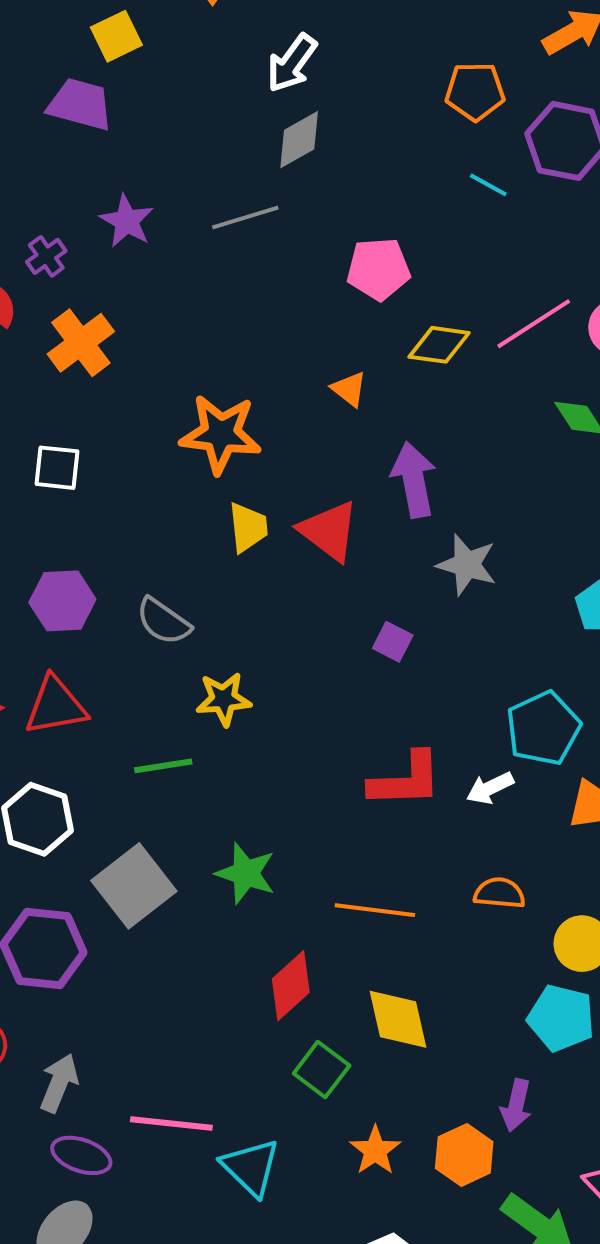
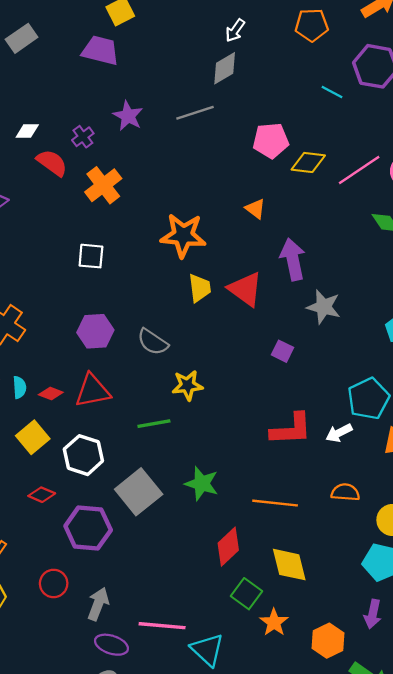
white arrow: (292, 63) -> (235, 30), moved, size x0.7
orange pentagon: (475, 91) -> (312, 25), moved
yellow diamond: (439, 345) -> (308, 162), moved
purple arrow: (516, 1105) -> (373, 614), moved
orange star: (375, 1150) -> (274, 622), moved

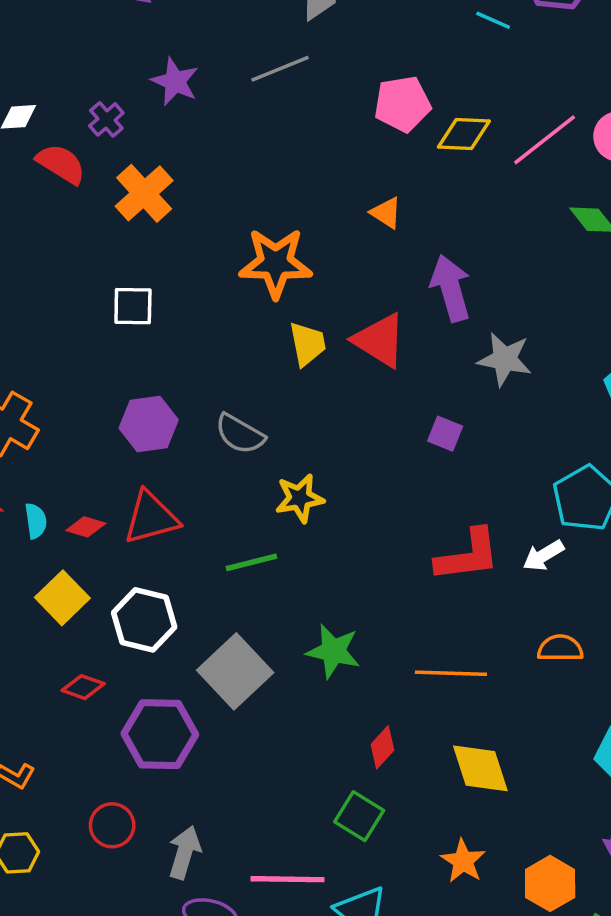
red diamond: (228, 547) -> (382, 747), size x0.7
green square: (247, 594) -> (359, 816), moved

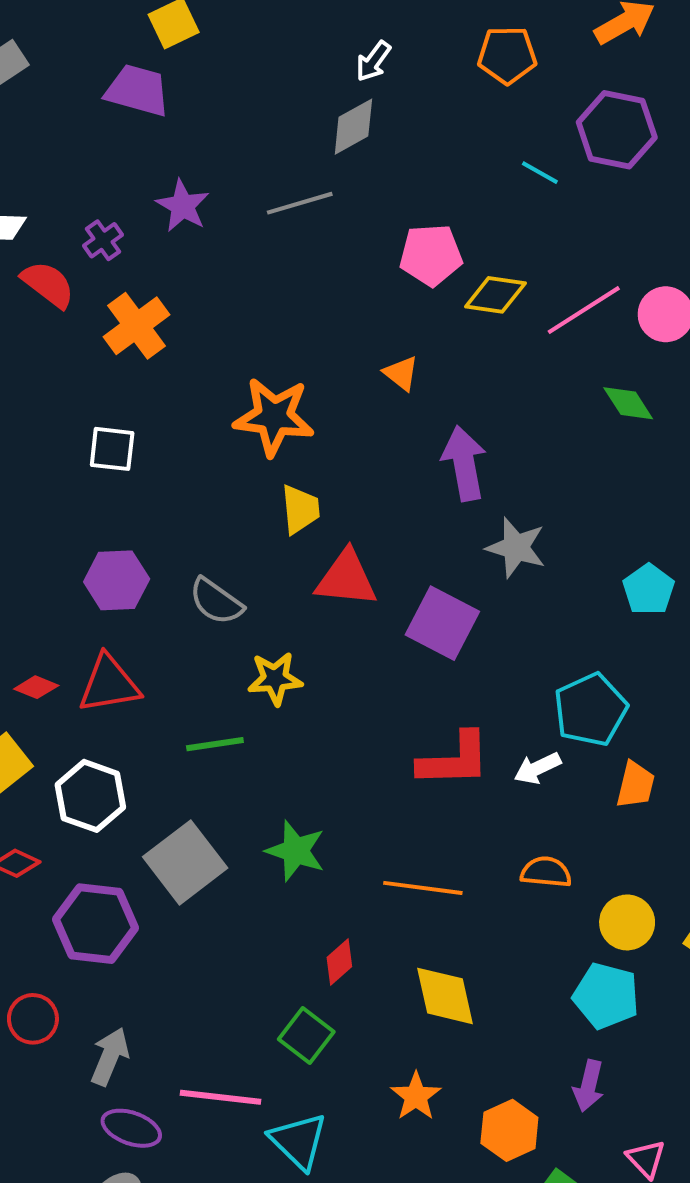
red triangle: (380, 340) -> (346, 579), moved, turned -32
purple square: (445, 434) -> (442, 623), size x1.8

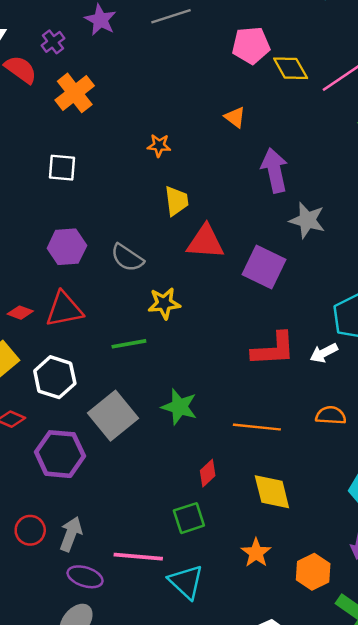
yellow diamond: (495, 295) -> (291, 68), turned 54
orange star: (274, 417) -> (159, 145), size x0.5
red circle: (33, 1019) -> (30, 530), moved
green square: (306, 1036) -> (189, 518), turned 36

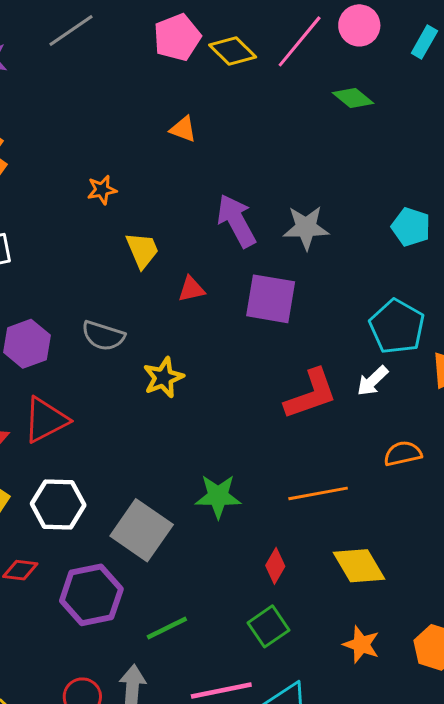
purple arrow: (275, 170) -> (236, 221), moved
red triangle: (205, 242) -> (191, 289), size x0.6
green line: (129, 344) -> (167, 628), moved

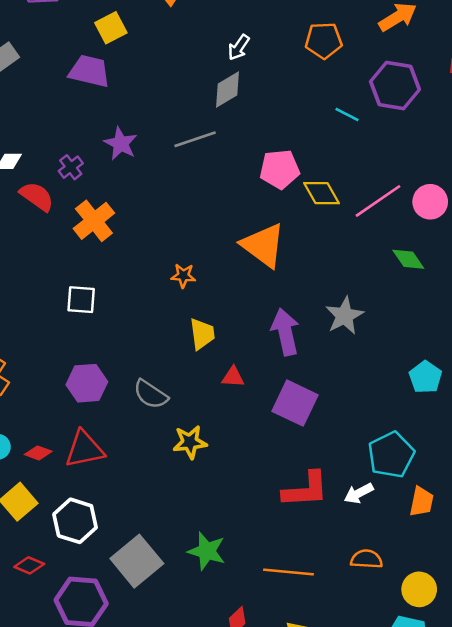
orange triangle: (183, 129) -> (263, 245), size x2.0
gray star: (306, 228) -> (345, 316), moved, turned 30

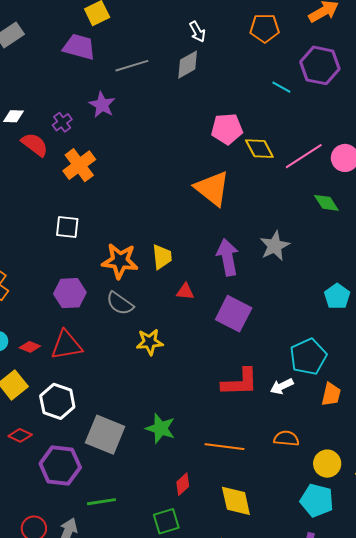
white arrow: (239, 47) -> (197, 32), turned -65
gray line: (195, 139) -> (132, 66), moved
orange star: (183, 276) -> (120, 261), moved, size x1.8
gray square: (137, 561) -> (105, 435), turned -30

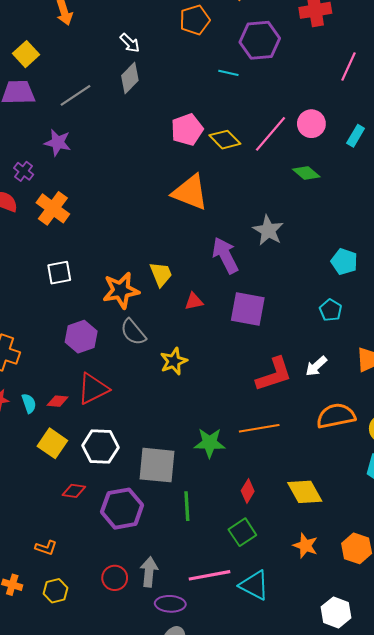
gray semicircle: (120, 303) -> (133, 332), turned 32
cyan pentagon: (308, 357) -> (331, 310), moved, size x0.6
orange semicircle: (286, 438) -> (336, 416), size x1.5
orange line: (225, 447) -> (259, 428), moved
green line: (101, 502) -> (187, 506), moved, turned -68

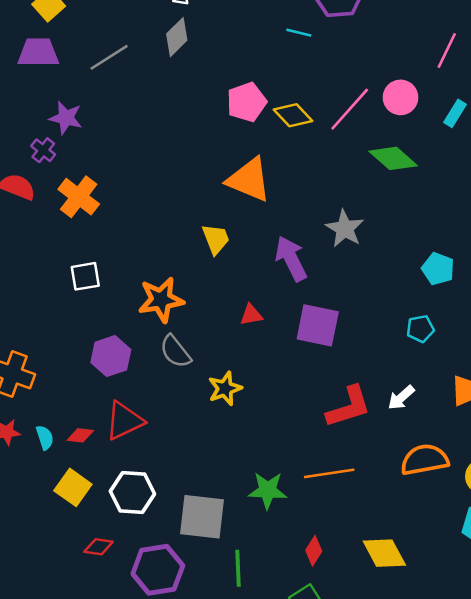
pink line: (348, 66) -> (447, 51), moved
purple star: (58, 143) -> (66, 118), moved
green diamond: (306, 173) -> (393, 158), size x1.4
yellow trapezoid: (161, 274) -> (216, 239), moved
cyan pentagon: (331, 310) -> (420, 329), turned 30

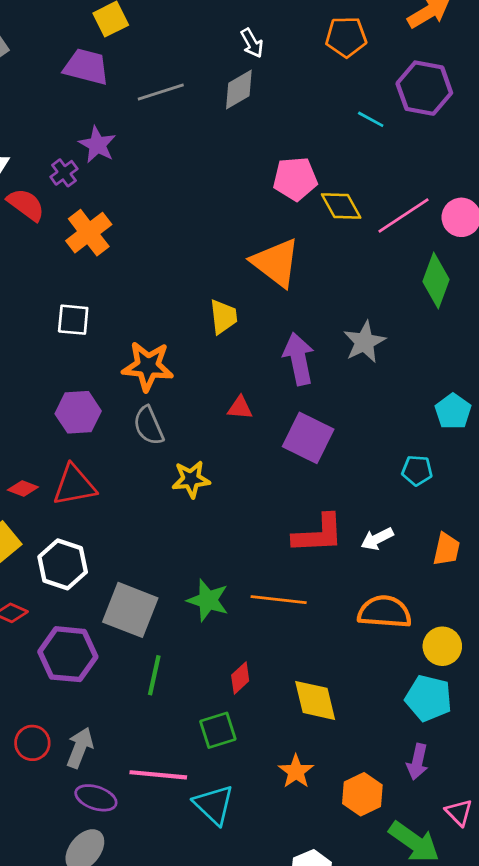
green diamond: (393, 158) -> (436, 281), turned 54

